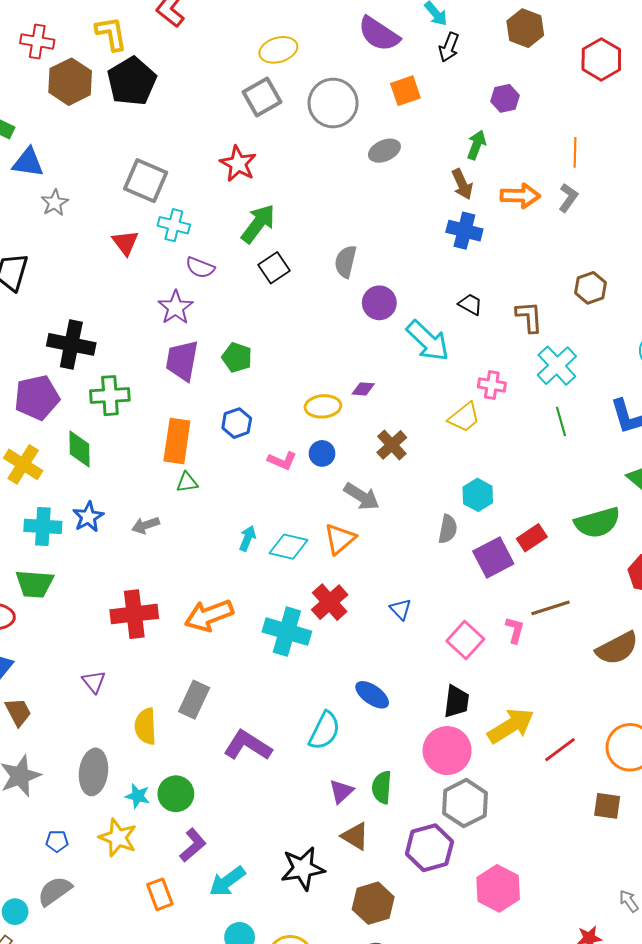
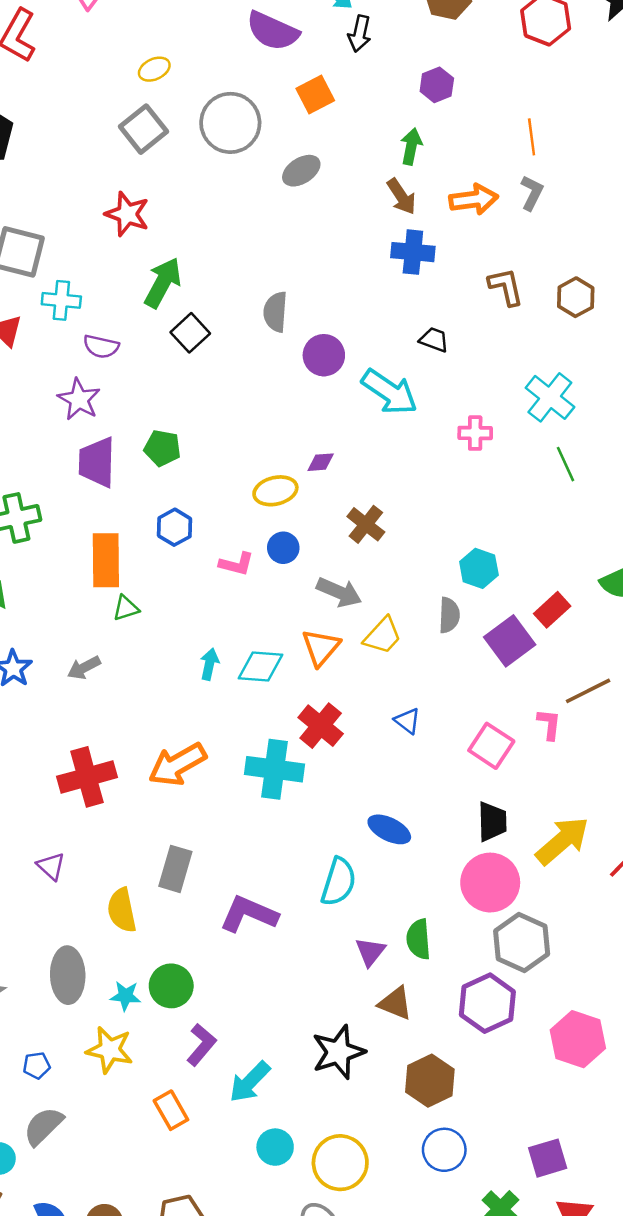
yellow ellipse: (278, 50) -> (154, 69), size x0.7
brown L-shape: (529, 317) -> (506, 287), moved
yellow trapezoid: (464, 417) -> (383, 636), moved

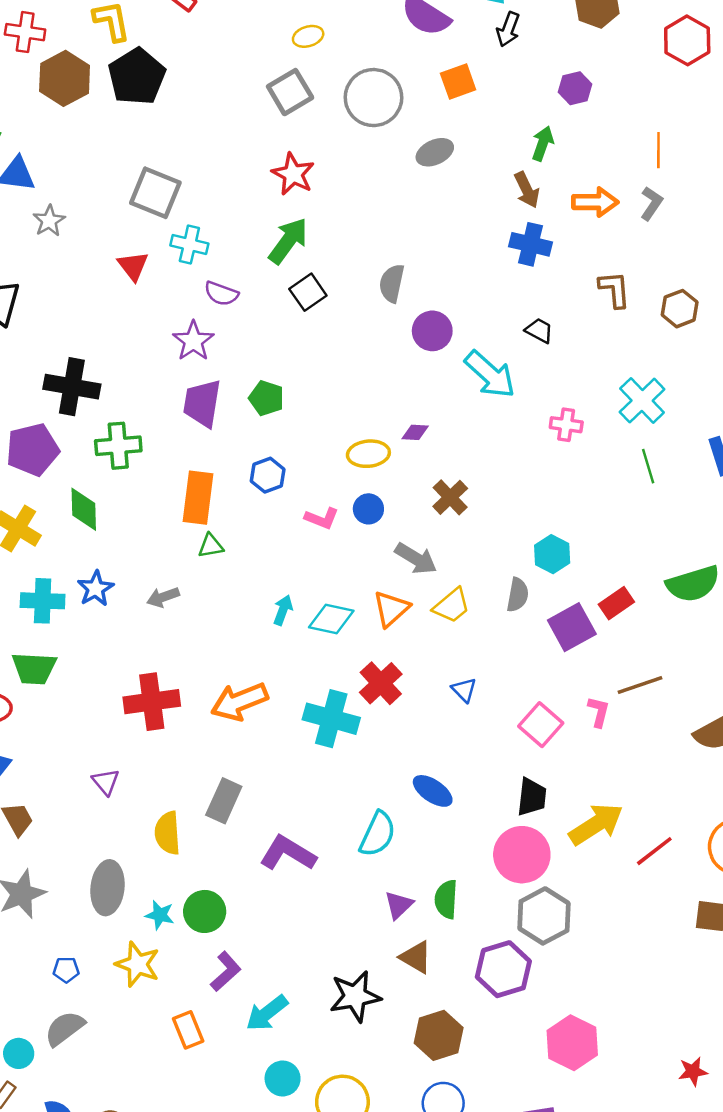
red star: (127, 214) -> (293, 174), moved
pink hexagon: (578, 1039) -> (572, 1043), moved

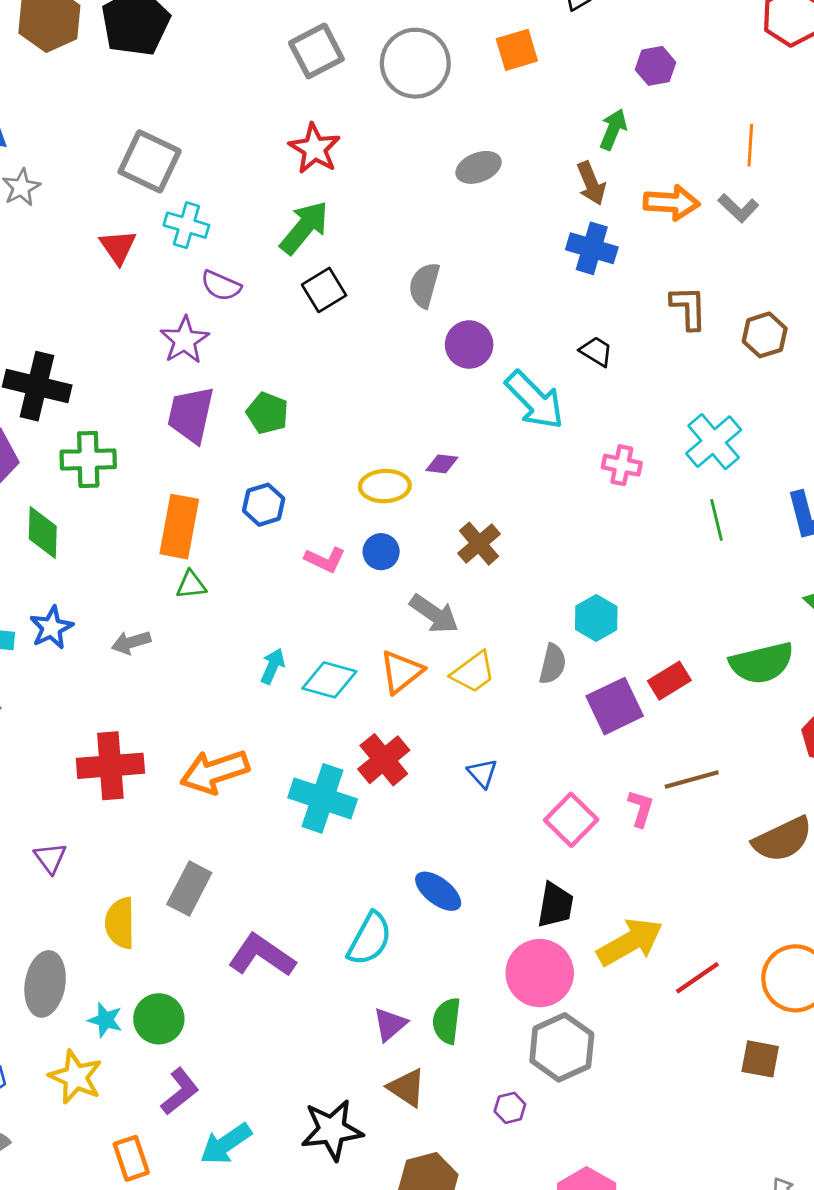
gray ellipse: (435, 152) -> (479, 167), moved
gray L-shape: (651, 203) -> (738, 208), turned 96
purple hexagon: (503, 969) -> (510, 1108), size x0.5

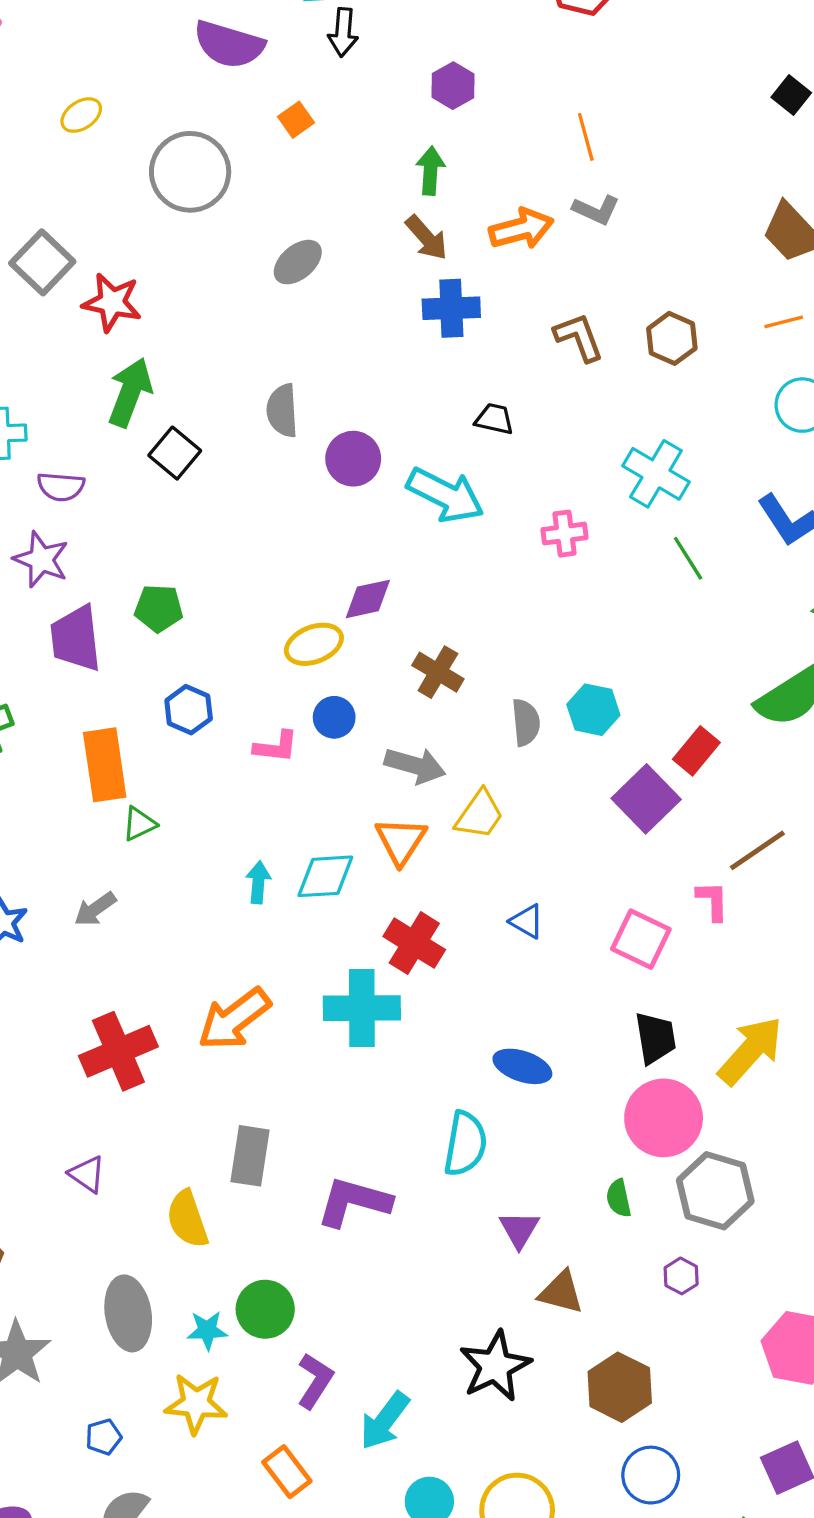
orange square: (517, 50) -> (296, 120), size x0.7
gray square: (316, 51) -> (42, 262), moved
purple diamond: (442, 464) -> (368, 599), size x1.4
gray semicircle: (553, 664) -> (526, 722), moved
green semicircle: (447, 1021) -> (619, 1198), moved, size x0.7

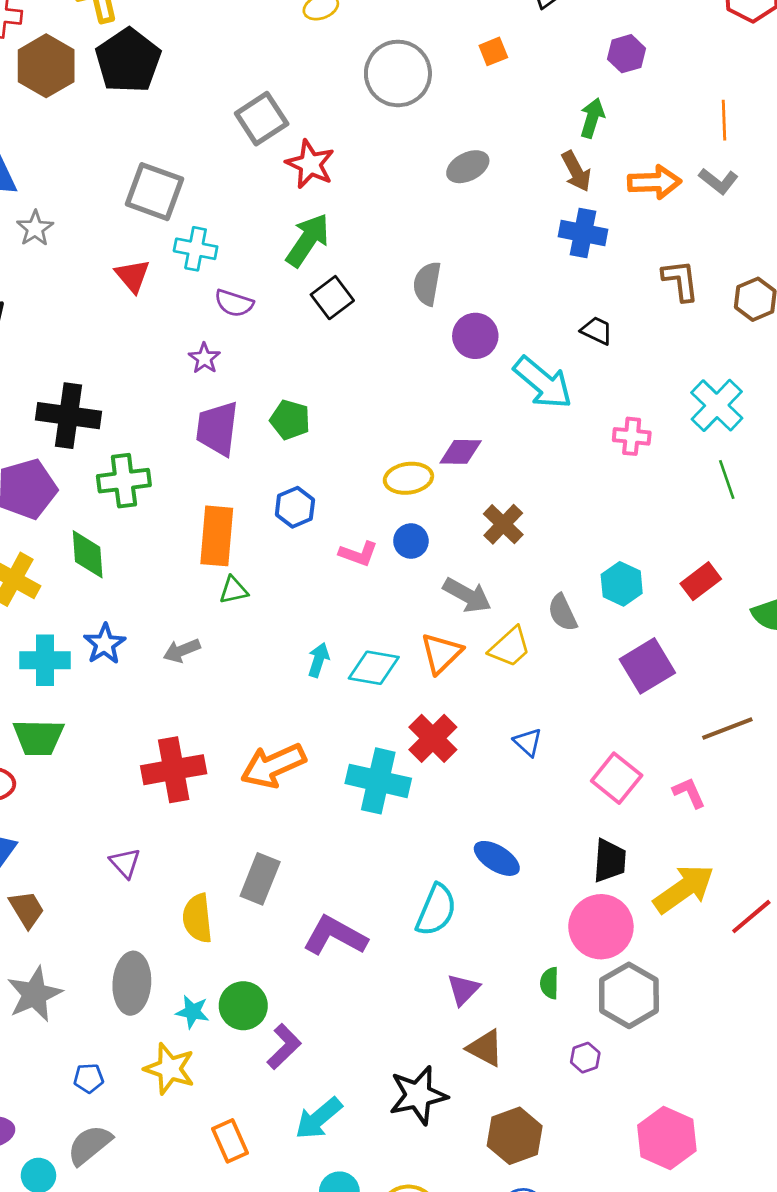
purple star: (41, 560) -> (204, 358), size x0.7
gray semicircle: (526, 722) -> (563, 613), moved, turned 147
red rectangle: (696, 751) -> (701, 581), moved
pink L-shape: (713, 901) -> (689, 793), moved, turned -36
purple L-shape: (315, 1381) -> (284, 1047), moved

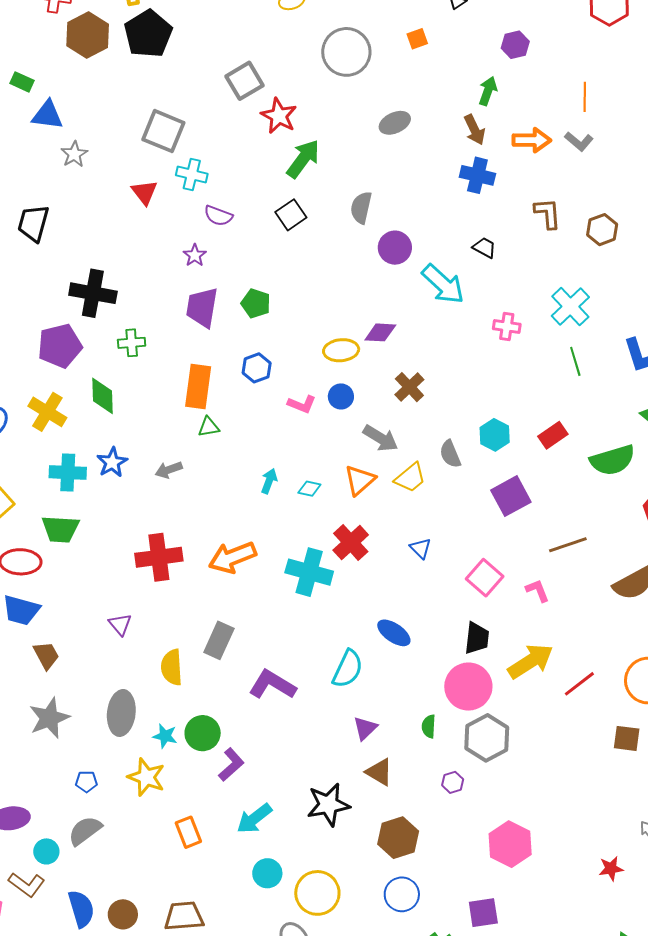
green arrow: (308, 240) -> (303, 159), moved
green cross: (124, 481) -> (132, 343), size x0.7
cyan diamond: (374, 668) -> (309, 489), size x0.6

